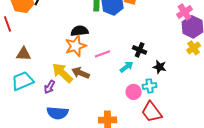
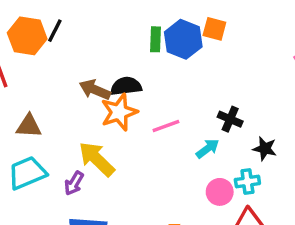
brown arrow: (81, 73) -> (95, 90), moved

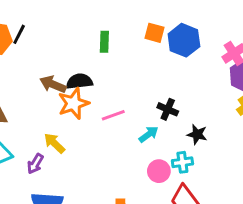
blue hexagon: (183, 39) -> (184, 40), moved
yellow arrow: (97, 159) -> (54, 143), size x0.7

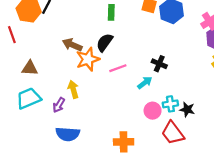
black semicircle: (79, 81) -> (105, 42), moved, turned -48
black star: (197, 134) -> (187, 109), moved
yellow arrow: (54, 143) -> (73, 89), turned 30

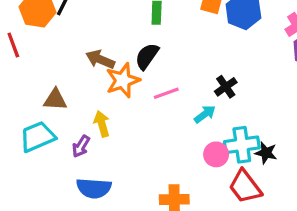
black cross: (159, 64) -> (226, 87), turned 32
brown triangle: (30, 68) -> (55, 100), moved
cyan cross: (170, 104) -> (242, 145), size x1.5

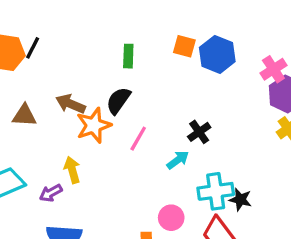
pink line: (166, 93) -> (138, 139), turned -40
brown triangle: (55, 100) -> (24, 115), moved
purple arrow: (81, 146) -> (51, 193), turned 30
pink circle: (216, 154) -> (171, 218), moved

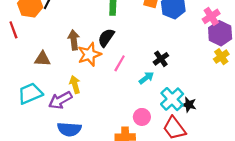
brown arrow: (71, 104) -> (74, 40), turned 60
brown triangle: (24, 115) -> (42, 59), moved
cyan cross: (216, 191) -> (172, 99), turned -35
purple arrow: (51, 193) -> (60, 100), size x1.5

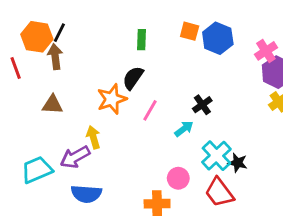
brown arrow: (74, 40) -> (55, 57), moved
cyan trapezoid: (30, 93) -> (37, 170), moved

